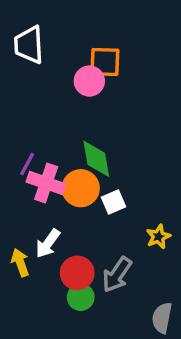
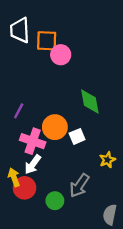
orange square: (105, 62) -> (47, 41), moved
green diamond: (96, 159) -> (90, 101), moved
pink cross: (46, 183) -> (33, 141), moved
red circle: (77, 273) -> (25, 188), moved

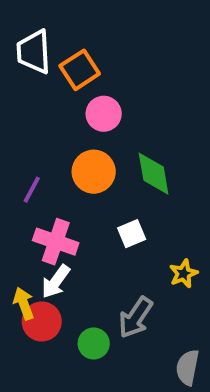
orange square: (47, 41) -> (80, 70), turned -35
pink circle: (61, 55) -> (104, 114), moved
orange circle: (55, 127) -> (94, 172), moved

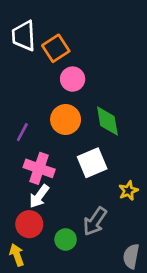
white square: (132, 234) -> (92, 163), size x1.5
yellow arrow: (24, 304) -> (17, 255), moved

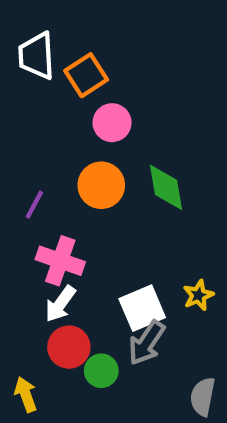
white square: (92, 163) -> (142, 308), moved
red circle: (29, 224) -> (69, 347), moved

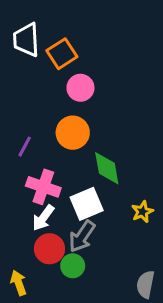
green diamond: (166, 187) -> (107, 168), moved
white square: (142, 308) -> (87, 204), moved
gray arrow: (147, 343) -> (82, 236), moved

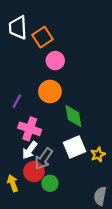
white square: (87, 204) -> (74, 147), moved
yellow star: (142, 212) -> (98, 154), moved
gray arrow: (82, 236) -> (44, 159), moved
yellow arrow: (19, 283) -> (13, 183), moved

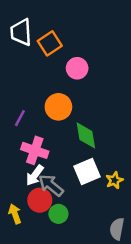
pink circle: (55, 61) -> (77, 68), moved
gray arrow: (44, 159) -> (51, 185), turned 95

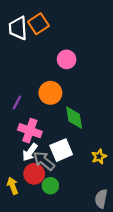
orange square: (50, 43) -> (38, 24), moved
white square: (87, 172) -> (61, 150), moved

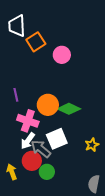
orange square: (38, 24) -> (36, 42), moved
orange circle: (50, 93) -> (48, 105), moved
purple line: (17, 103) -> (16, 95), turned -40
green diamond: (74, 118) -> (69, 109), turned -55

